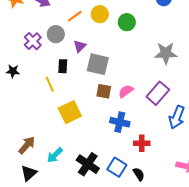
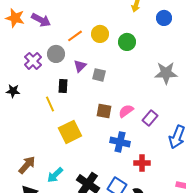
gray square: (98, 64) -> (99, 75), moved, size x0.6
purple rectangle: (158, 93) -> (150, 118), moved, size x0.7

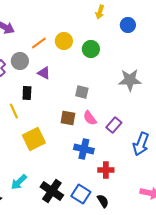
purple triangle: (80, 66) -> (44, 73), turned -48
gray square: (99, 75) -> (82, 92), moved
pink semicircle: (126, 111) -> (90, 118), turned -91

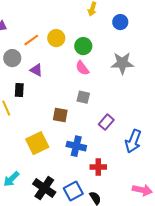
gray star: (130, 80) -> (122, 63), moved
gray square: (82, 92) -> (83, 97), moved
pink semicircle: (90, 118) -> (82, 68), moved
yellow square: (34, 139) -> (37, 143), moved
blue square: (81, 194) -> (73, 191), turned 30

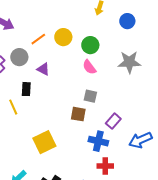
brown square: (60, 115) -> (78, 114), moved
blue arrow: (133, 141) -> (140, 140), turned 45
blue cross: (76, 146) -> (98, 141), moved

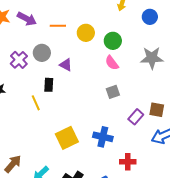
orange line: (38, 39) -> (58, 26), moved, turned 35
gray square: (90, 96) -> (113, 92), turned -32
brown square: (78, 114) -> (157, 110), moved
blue cross: (98, 141) -> (103, 137), moved

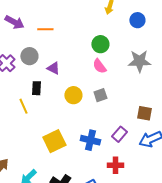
yellow circle: (86, 33) -> (73, 95), moved
purple rectangle: (136, 117) -> (119, 134), moved

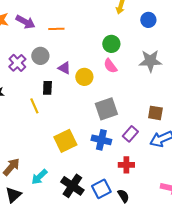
yellow circle: (73, 95) -> (84, 77), moved
gray square: (100, 95) -> (106, 109), moved, size x1.6

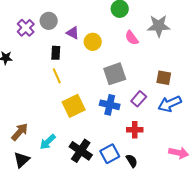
pink semicircle: (110, 66) -> (132, 38), moved
yellow line: (34, 106) -> (57, 76), moved

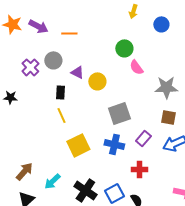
gray star: (159, 26) -> (166, 87), moved
pink semicircle: (132, 38) -> (136, 67), moved

